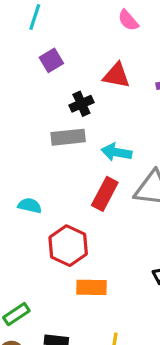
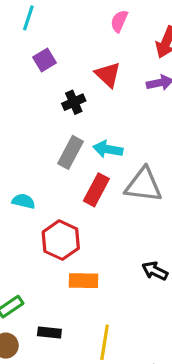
pink semicircle: (128, 20) -> (119, 21), turned 65
red triangle: (117, 75) -> (108, 75), turned 32
gray rectangle: (68, 137) -> (71, 152), moved, turned -56

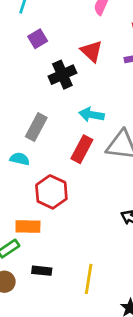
black cross: (74, 102) -> (62, 75), size x1.4
gray rectangle: (71, 152) -> (36, 127), moved
orange rectangle: (84, 281) -> (28, 226), moved

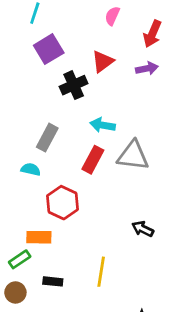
purple square: (38, 39) -> (49, 49), size x1.5
red triangle: (91, 51) -> (103, 62), turned 40
yellow line: (89, 279) -> (101, 272), moved

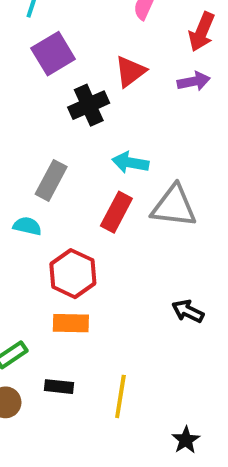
orange rectangle: (39, 237) -> (71, 323), moved
yellow line: (101, 272) -> (120, 396), moved

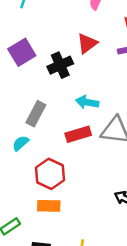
purple square: (53, 54) -> (22, 52), moved
red rectangle: (116, 212) -> (78, 134), turned 45
cyan semicircle: (27, 226) -> (21, 143), turned -54

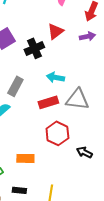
red hexagon: (50, 174) -> (57, 133), moved

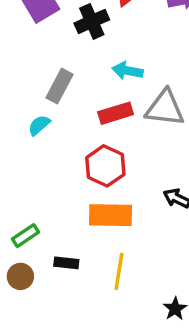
red hexagon: (57, 133) -> (105, 166), moved
orange rectangle: (25, 158) -> (110, 215), moved, size x1.4

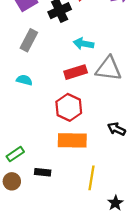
gray rectangle: (59, 86) -> (29, 40), moved
cyan semicircle: (39, 125) -> (24, 80), turned 56
yellow line: (119, 271) -> (91, 178), moved

